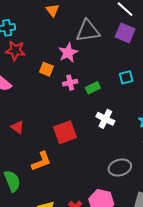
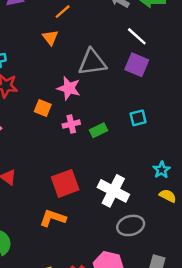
pink star: (68, 53) -> (69, 88), turned -30
white cross: (105, 119) -> (113, 191), moved, size x1.4
orange L-shape: (41, 161) -> (53, 218), moved, turned -140

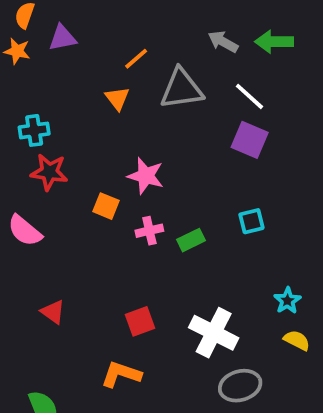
gray triangle: (92, 62) -> (182, 89), moved
red square: (65, 183) -> (140, 321), size x0.7

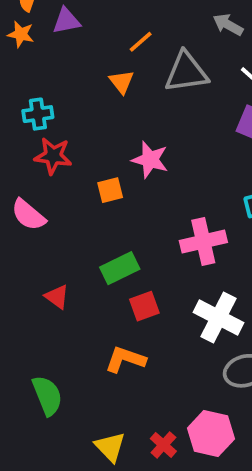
orange square: (106, 206) -> (110, 190), turned -36
pink cross: (149, 231) -> (203, 241), moved, size x1.6
green rectangle: (191, 240) -> (120, 268), moved, size x1.4

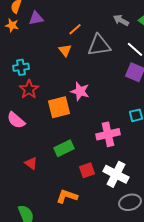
red star: (53, 156) -> (29, 89), turned 30
orange square: (110, 190) -> (59, 107), size x1.6
red square: (144, 306) -> (87, 170), moved

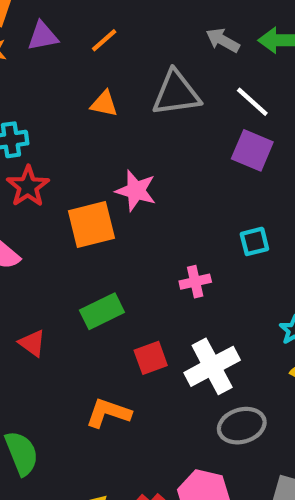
orange line: (75, 29) -> (104, 40), moved
orange triangle: (65, 50) -> (104, 104), turned -40
pink cross: (108, 134) -> (195, 282), size x0.6
white cross: (116, 174) -> (212, 366), turned 35

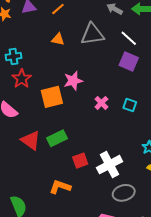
pink star: (136, 191) -> (73, 81), turned -30
cyan square: (254, 241) -> (130, 105), turned 32
pink cross: (195, 282) -> (101, 103), moved, turned -32
red triangle: (32, 343) -> (31, 140), moved, size x1.5

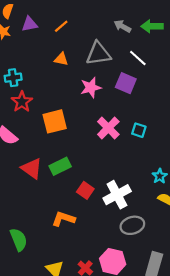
purple square: (129, 62) -> (126, 83), moved
pink star: (73, 81) -> (91, 88), moved
pink cross: (101, 103) -> (108, 128), size x1.5
red square: (80, 161) -> (85, 190), turned -35

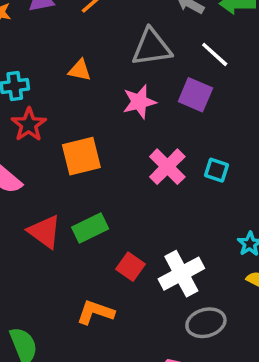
orange triangle: (61, 59) -> (80, 70), moved

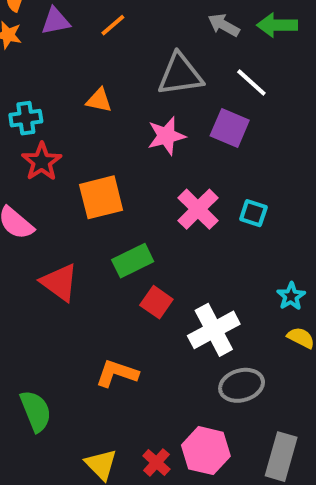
green rectangle: (90, 228) -> (133, 261), moved
red square: (130, 267) -> (156, 302), moved

